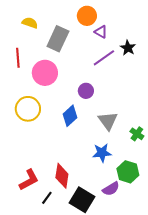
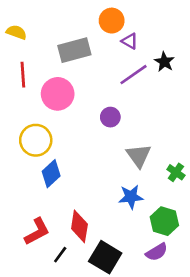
yellow semicircle: (30, 23) -> (16, 32), moved
gray rectangle: (58, 39) -> (74, 50), turned 50
blue diamond: (70, 116) -> (51, 174), moved
purple semicircle: (111, 189) -> (157, 252), moved

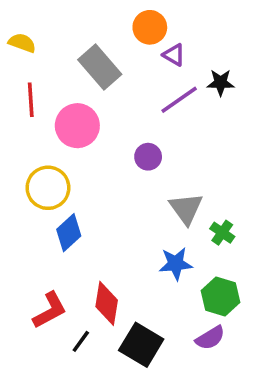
gray rectangle: (74, 50) -> (100, 67), turned 64
black star: (164, 62) -> (221, 83), turned -30
green cross: (176, 172) -> (222, 233), moved

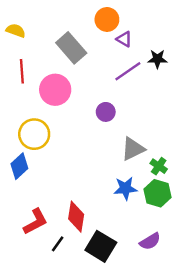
gray triangle: (186, 208) -> (133, 149), turned 40
blue diamond: (69, 233) -> (19, 166), moved
green hexagon: (221, 296) -> (157, 193), moved

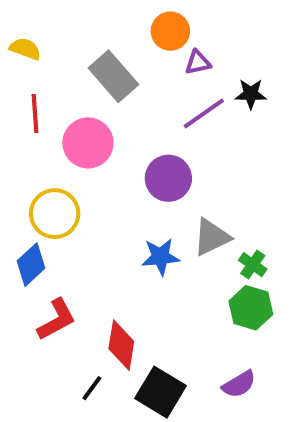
purple triangle: (124, 39) -> (198, 63), turned -42
purple circle: (106, 112) -> (168, 178), size x1.5
blue star: (125, 188) -> (161, 257), moved
red L-shape: (35, 222) -> (57, 320), moved

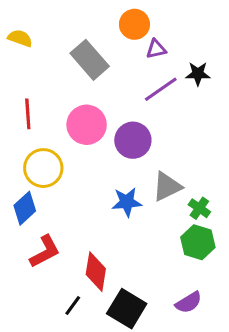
red line: (35, 114) -> (28, 114), moved
pink circle: (88, 143) -> (87, 125), moved

